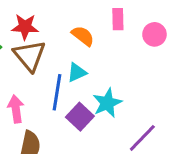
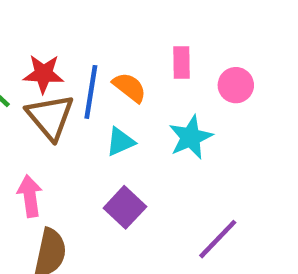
blue line: (57, 92) -> (91, 92), moved
cyan star: (107, 103) -> (191, 137), moved

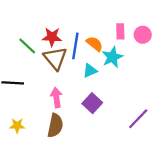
pink circle: (236, 85) -> (143, 35), moved
cyan star: (191, 137) -> (112, 57), moved
pink arrow: (30, 196) -> (56, 98), moved

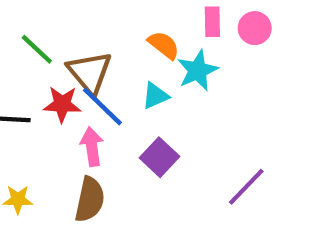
red star: (52, 37) -> (62, 104), moved
blue line: (75, 46) -> (102, 106), moved, turned -55

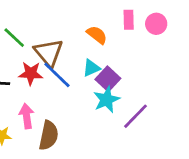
cyan star: (198, 70) -> (107, 100), moved
pink arrow: (92, 147) -> (27, 116), moved
purple square: (160, 157) -> (108, 79), moved
purple line: (246, 187) -> (136, 116), moved

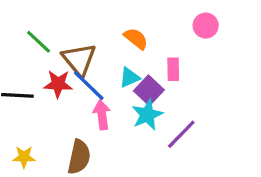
pink rectangle: (129, 20) -> (173, 69), moved
pink arrow: (27, 116) -> (102, 115), moved

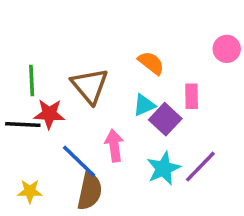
green line: (39, 42) -> (32, 80), moved, turned 44
red star: (58, 84) -> (49, 114), moved
blue line: (89, 86) -> (79, 161), moved
cyan star: (147, 115) -> (163, 168), moved

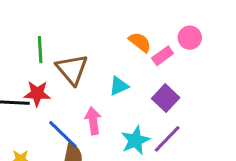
orange semicircle: (151, 63) -> (140, 42), moved
green line: (32, 80) -> (40, 50), moved
pink rectangle: (192, 96) -> (163, 56), moved, turned 55
purple square: (165, 119) -> (166, 98), moved

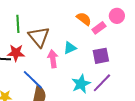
purple square: (166, 98) -> (101, 56), turned 36
pink arrow: (93, 121) -> (53, 59), moved

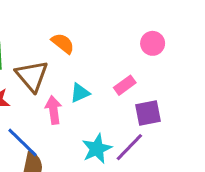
orange semicircle: (84, 19) -> (63, 43), moved
pink rectangle: (99, 28) -> (125, 85), moved
purple square: (101, 56) -> (148, 113), moved

